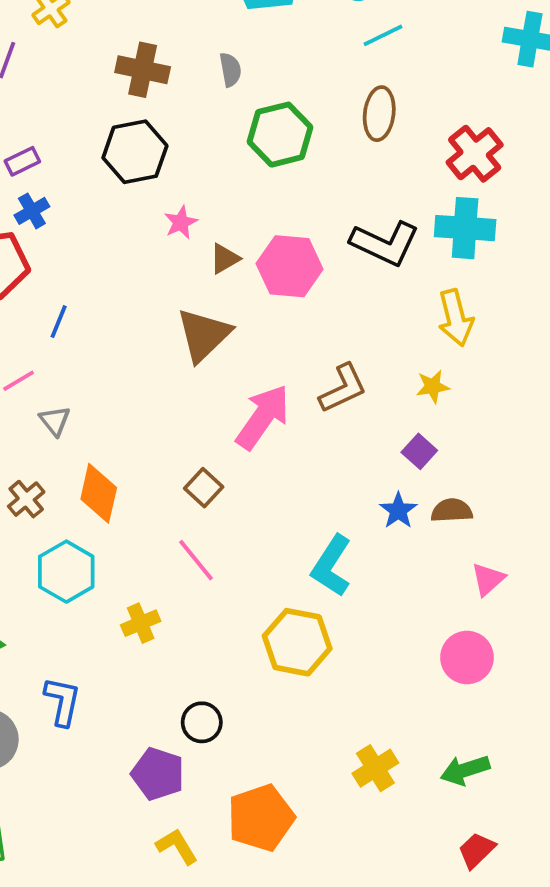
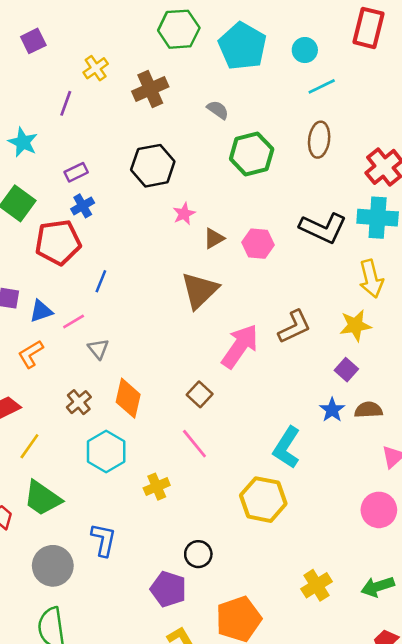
brown cross: (143, 70) -> (150, 89), moved, turned -36
gray semicircle: (230, 70) -> (218, 110), turned -45
pink hexagon: (290, 266) -> (258, 244), size x0.7
yellow star: (433, 386) -> (355, 325), size x1.4

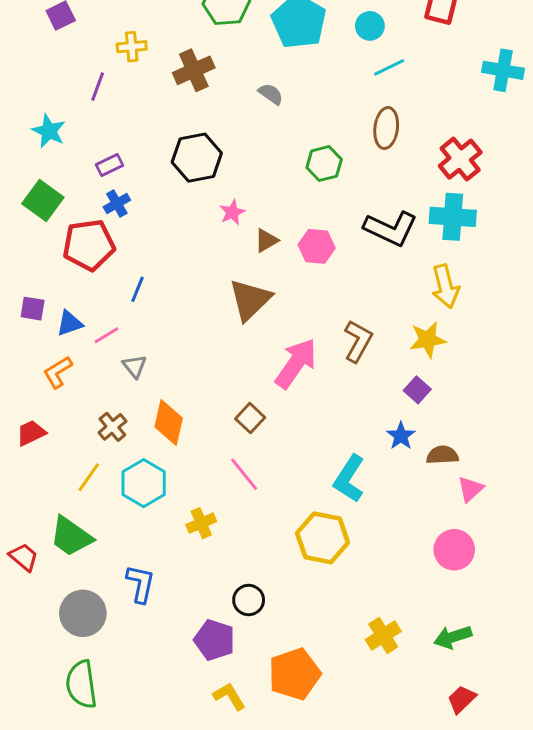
yellow cross: (96, 68) -> (132, 47), turned 30
green hexagon: (252, 154) -> (324, 164), moved, size x0.7
brown L-shape: (294, 327) -> (358, 341), turned -36
brown semicircle: (368, 410) -> (442, 455), moved
yellow line: (29, 446) -> (89, 477), moved

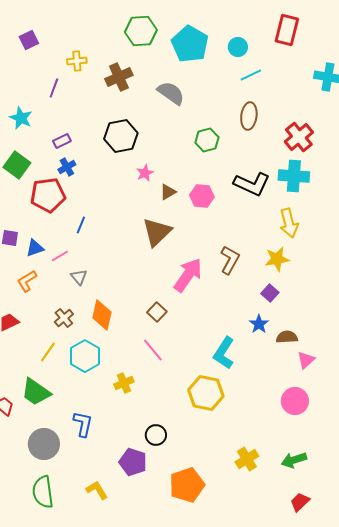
gray semicircle: (271, 94) -> (171, 93), size x1.6
yellow L-shape: (229, 696) -> (97, 490), moved

